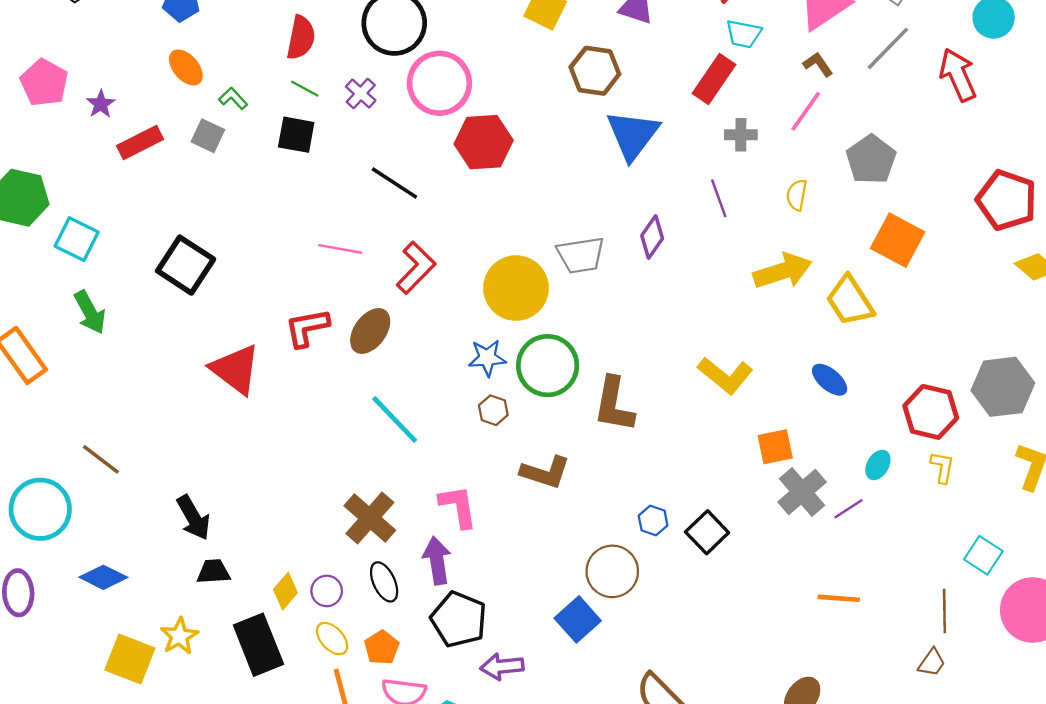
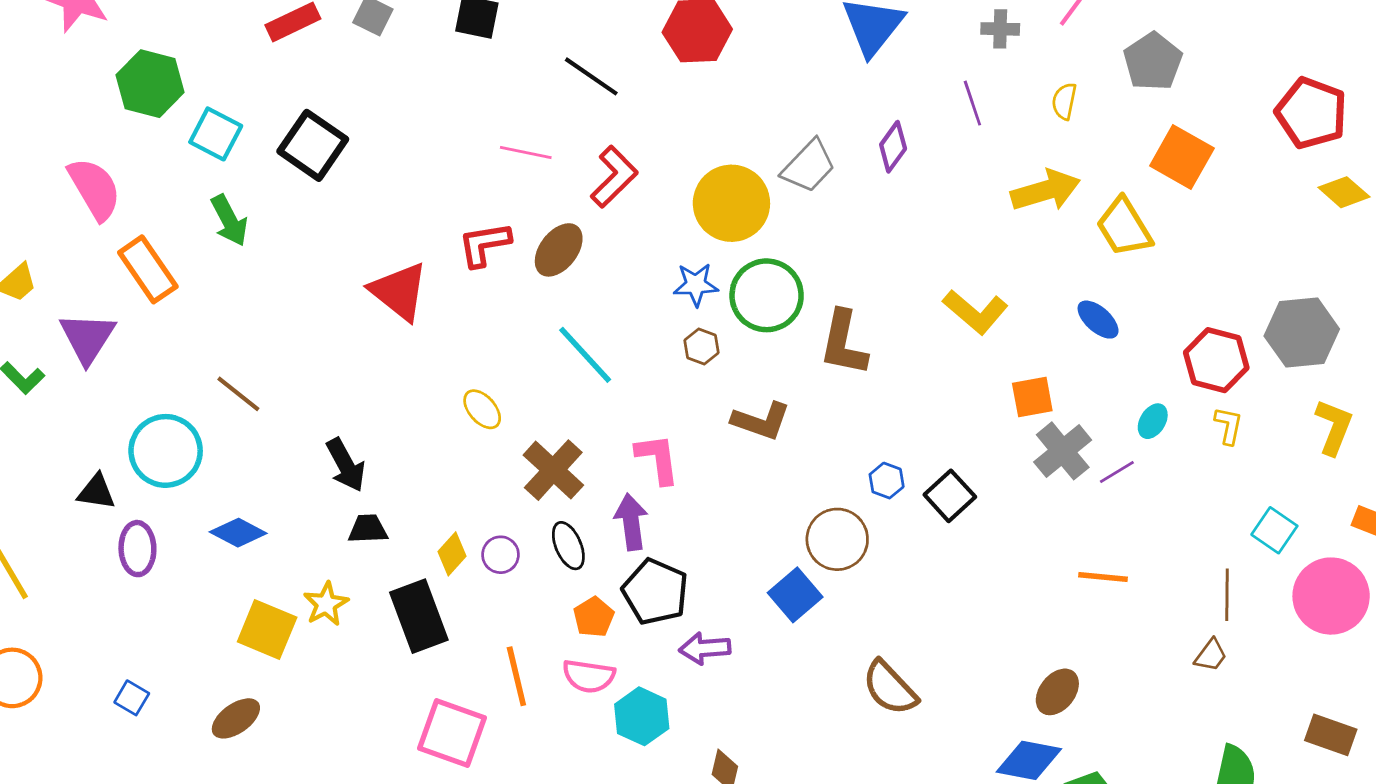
gray trapezoid: (581, 255) -> (809, 166), turned -39
black square: (186, 265) -> (313, 145), moved
yellow ellipse: (332, 639) -> (482, 409), moved
orange pentagon: (382, 648) -> (594, 617), moved

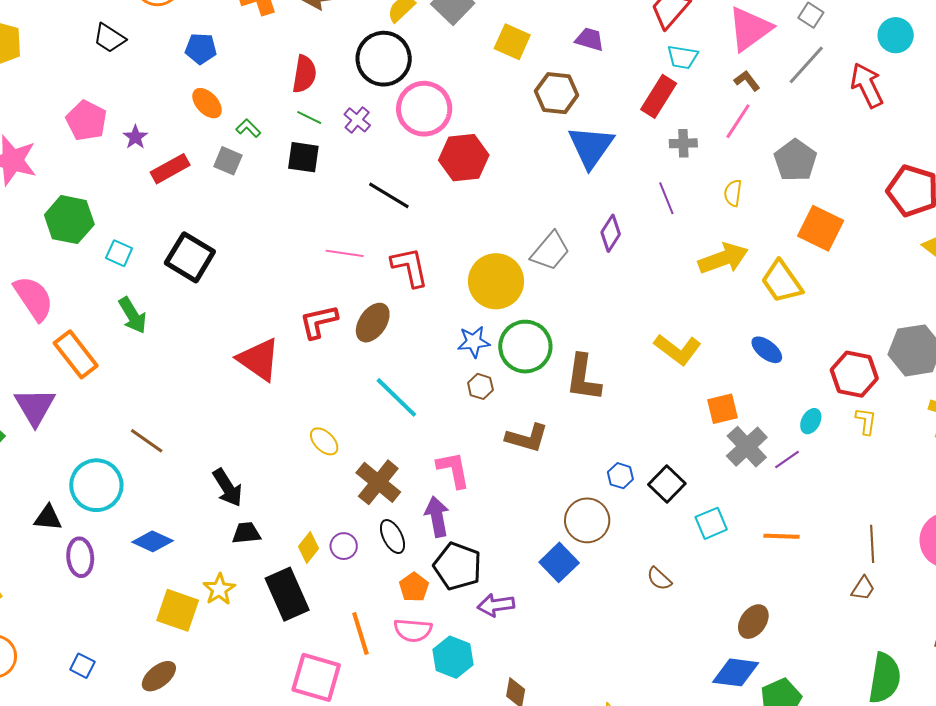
cyan square: (216, 134) -> (119, 253), size x0.7
red L-shape: (614, 177) -> (410, 267), turned -54
cyan square: (1274, 530) -> (711, 523), moved, turned 36
brown semicircle: (890, 688) -> (659, 579), moved, size x0.6

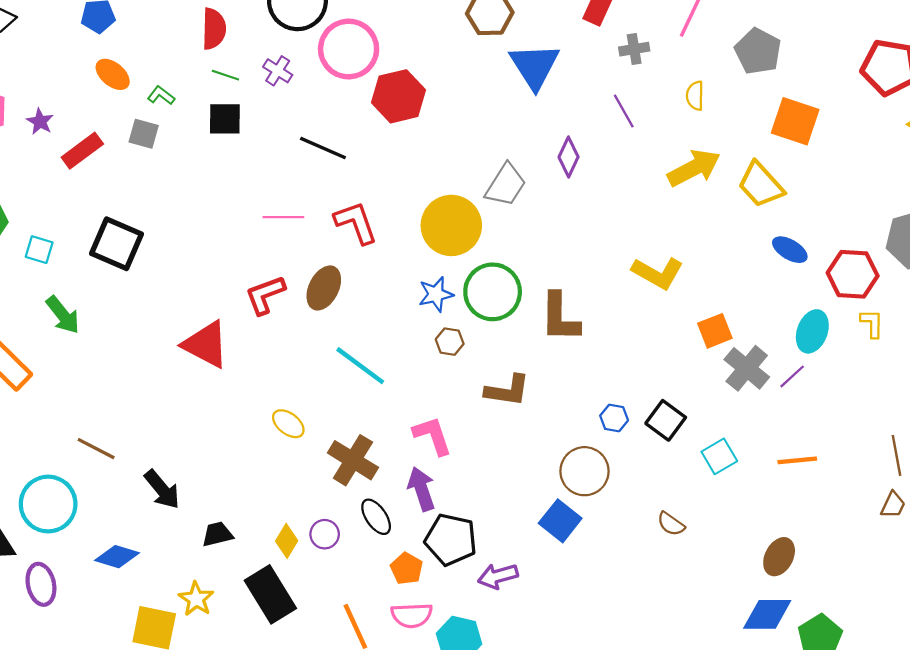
blue ellipse: (767, 350) -> (790, 250), moved
cyan ellipse: (811, 421) -> (812, 331), size x1.5
black arrow: (228, 488) -> (162, 489), moved

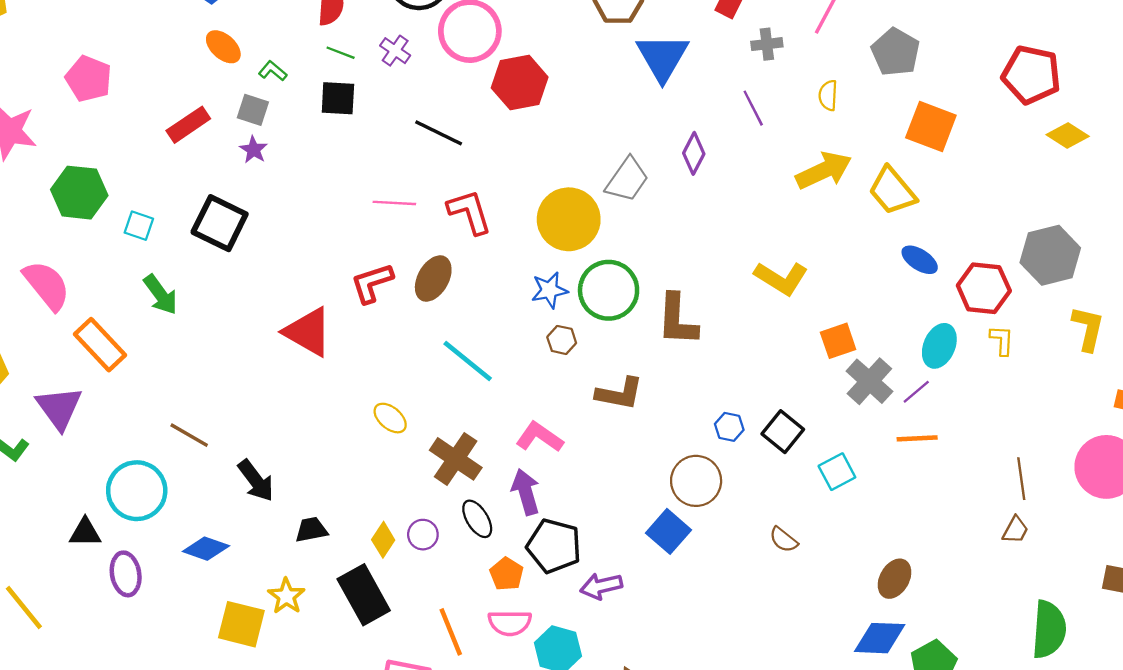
purple star: (40, 121) -> (254, 150), moved
pink L-shape: (432, 436) -> (539, 437), turned -39
orange line: (797, 460) -> (917, 438), moved

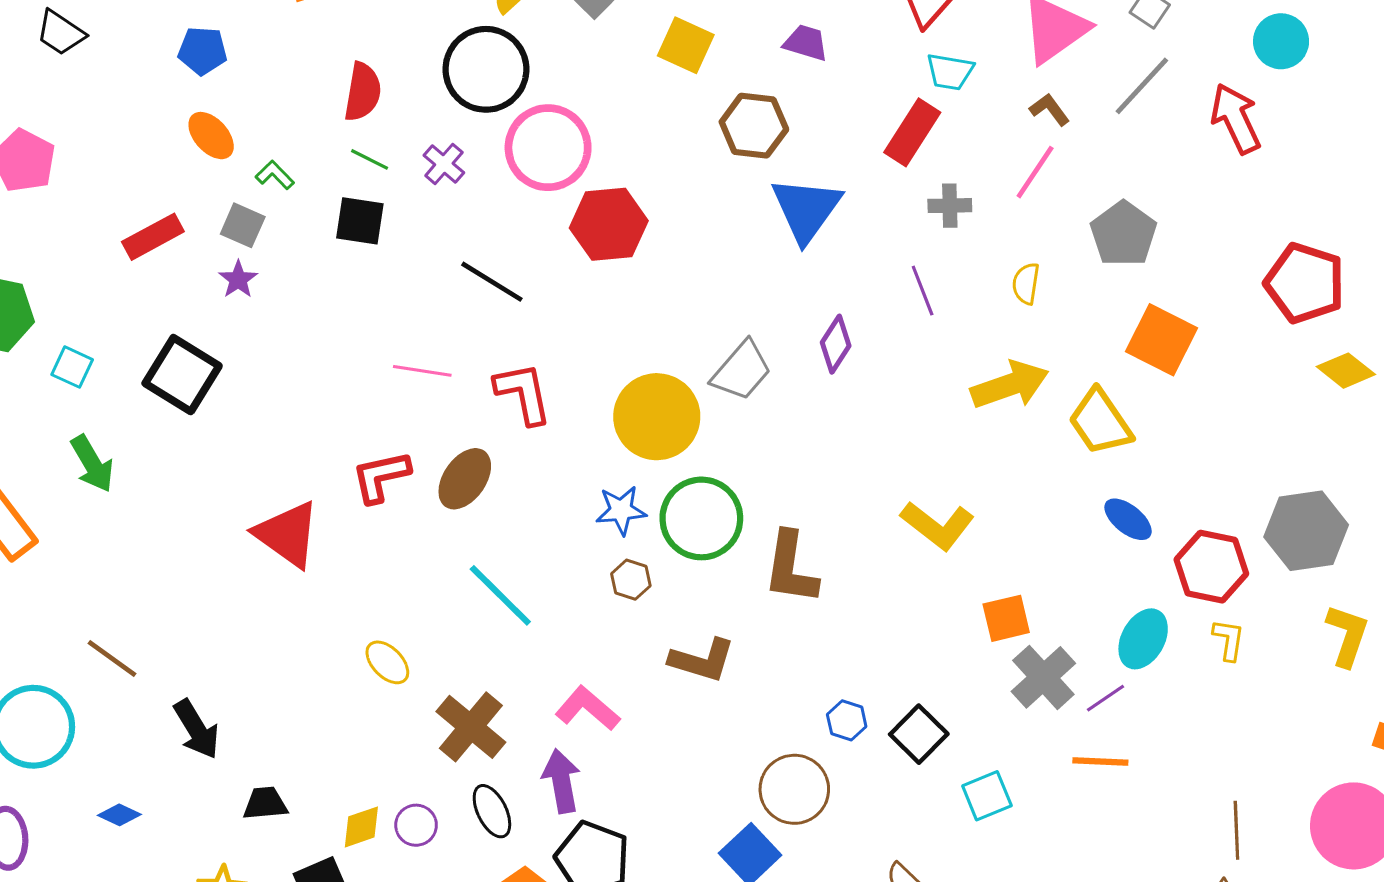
yellow diamond: (383, 540) -> (361, 827), turned 32
blue diamond: (206, 549) -> (119, 815), size x0.7

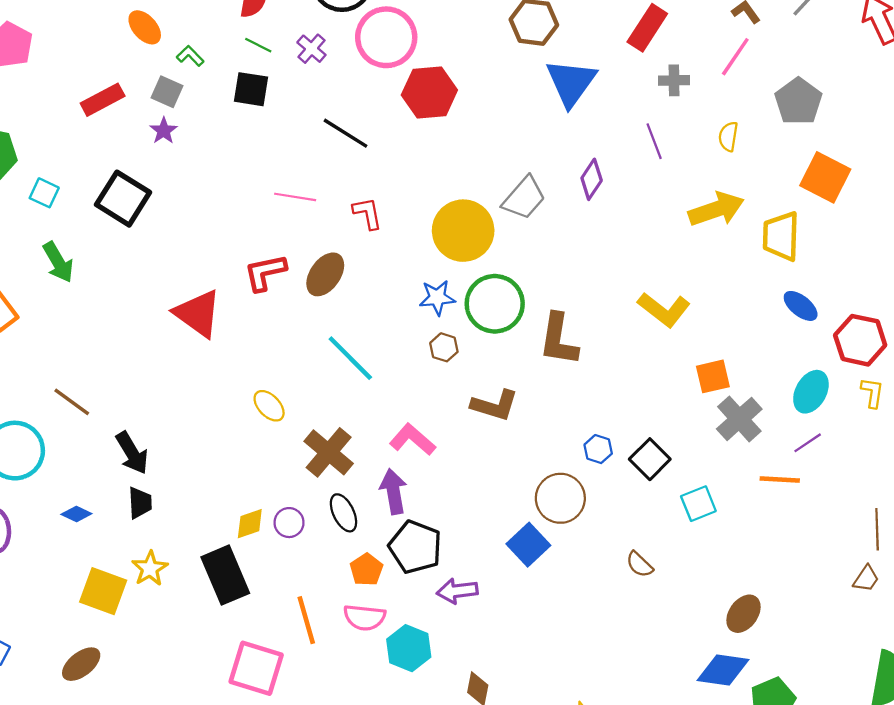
red L-shape: (523, 393) -> (367, 213), size x0.7
yellow trapezoid: (1100, 422) -> (781, 236), turned 36
purple line: (1106, 698) -> (808, 443), moved
black trapezoid: (265, 803) -> (140, 503), moved, turned 92

